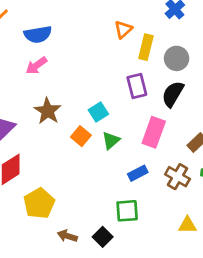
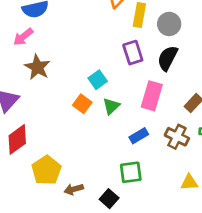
pink arrow: (36, 66) -> (23, 37), moved
brown star: (48, 111) -> (37, 67), moved
brown arrow: (67, 236) -> (74, 189), moved, turned -30

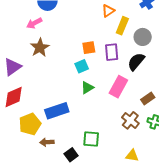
orange square: (82, 104) -> (89, 48), moved, turned 32
blue rectangle: (139, 136) -> (57, 111), moved, size x1.6

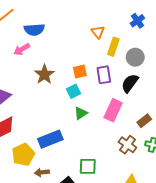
orange triangle: (108, 11) -> (98, 32), turned -32
brown star: (40, 48) -> (44, 74), moved

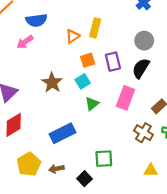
orange triangle: (98, 32) -> (73, 36), moved, turned 40
yellow rectangle: (113, 47) -> (95, 28), moved
brown star: (44, 74) -> (52, 83), moved
yellow pentagon: (23, 155) -> (29, 164), moved

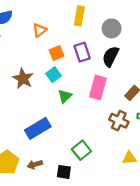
yellow rectangle: (95, 28) -> (79, 16), moved
green square: (104, 159) -> (81, 150), turned -30
black square: (85, 179) -> (64, 172), turned -32

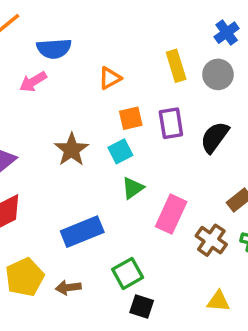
yellow rectangle: (79, 16) -> (176, 66), turned -36
gray circle: (112, 28) -> (218, 74), moved
pink rectangle: (98, 87) -> (171, 214), moved
green square: (81, 150) -> (128, 273), moved
black square: (64, 172) -> (142, 307), moved

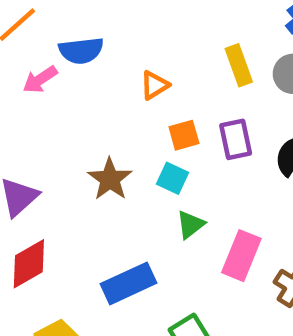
pink arrow: (33, 82) -> (40, 79), moved
cyan square: (120, 151) -> (173, 178), turned -35

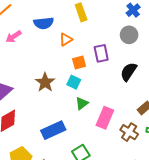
blue semicircle: (81, 51) -> (44, 23), moved
yellow rectangle: (239, 65) -> (81, 12), moved
purple rectangle: (236, 139) -> (101, 53), moved

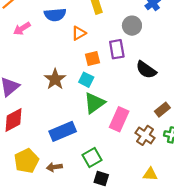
gray circle: (129, 35) -> (132, 26), moved
black semicircle: (129, 72) -> (146, 70), turned -90
green triangle: (82, 103) -> (94, 103), size x1.5

